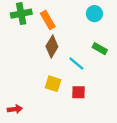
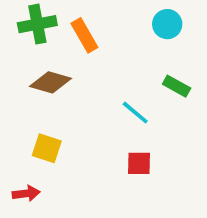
brown diamond: (52, 47) -> (51, 82), moved, turned 75
yellow square: (53, 84) -> (47, 148), moved

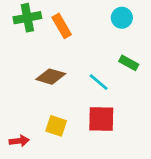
brown diamond: (51, 82) -> (51, 77), moved
yellow square: (47, 148) -> (56, 126), moved
red square: (139, 163) -> (101, 119), size x1.5

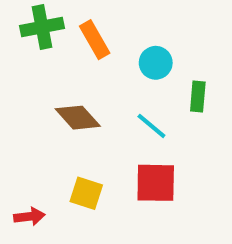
cyan circle: (122, 18) -> (156, 63), moved
green rectangle: (129, 63) -> (198, 96), turned 66
brown diamond: (51, 77) -> (78, 118), turned 32

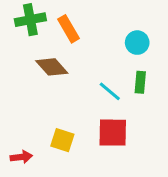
cyan circle: (156, 63) -> (137, 43), moved
green rectangle: (198, 96) -> (140, 82), moved
brown diamond: (78, 118) -> (52, 67), moved

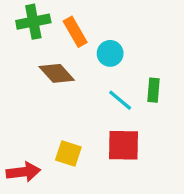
cyan circle: (137, 43) -> (110, 53), moved
red arrow: (21, 157) -> (23, 172), size x1.4

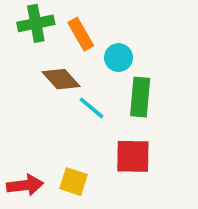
green rectangle: (154, 90) -> (140, 97), moved, size x1.5
cyan line: (120, 100) -> (92, 108), moved
yellow square: (68, 154) -> (74, 182), moved

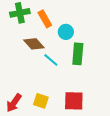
red square: (133, 156) -> (74, 101), moved
red arrow: (25, 185) -> (14, 103), turned 132

